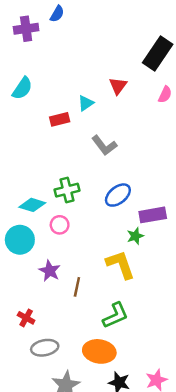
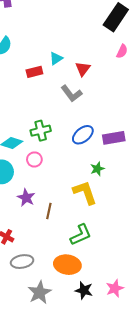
red triangle: (118, 86) -> (83, 69), moved
purple rectangle: (153, 215) -> (114, 138), moved

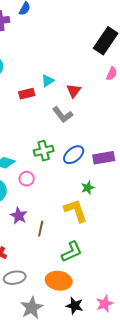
green cross: (41, 131) -> (44, 151), moved

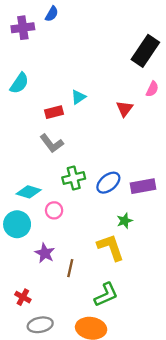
red triangle: (74, 91) -> (125, 109), moved
gray L-shape: (63, 115) -> (52, 143), moved

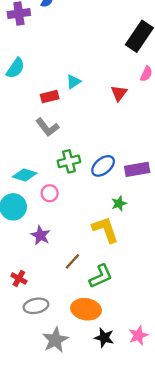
brown line: (70, 268) -> (72, 261), moved, turned 30

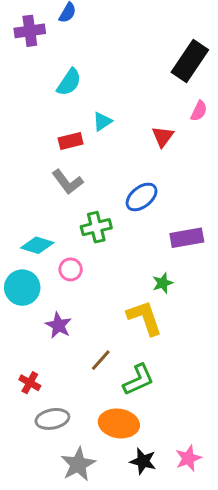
cyan semicircle: (15, 68) -> (69, 82), moved
blue ellipse: (103, 166) -> (142, 197), moved

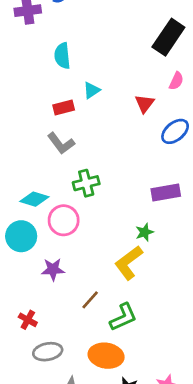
cyan semicircle: (69, 82) -> (62, 56), turned 140
blue ellipse: (142, 197) -> (175, 131), moved
pink circle: (71, 269) -> (64, 220), size x1.5
yellow L-shape: (145, 318) -> (129, 263), turned -108
purple star: (58, 325) -> (53, 269), turned -30

